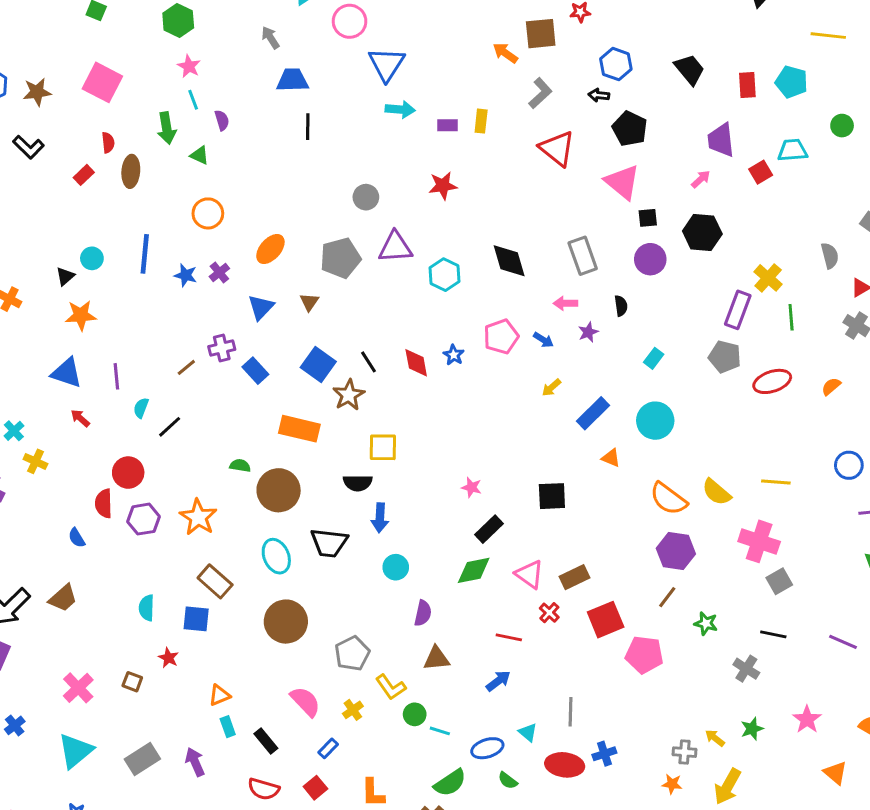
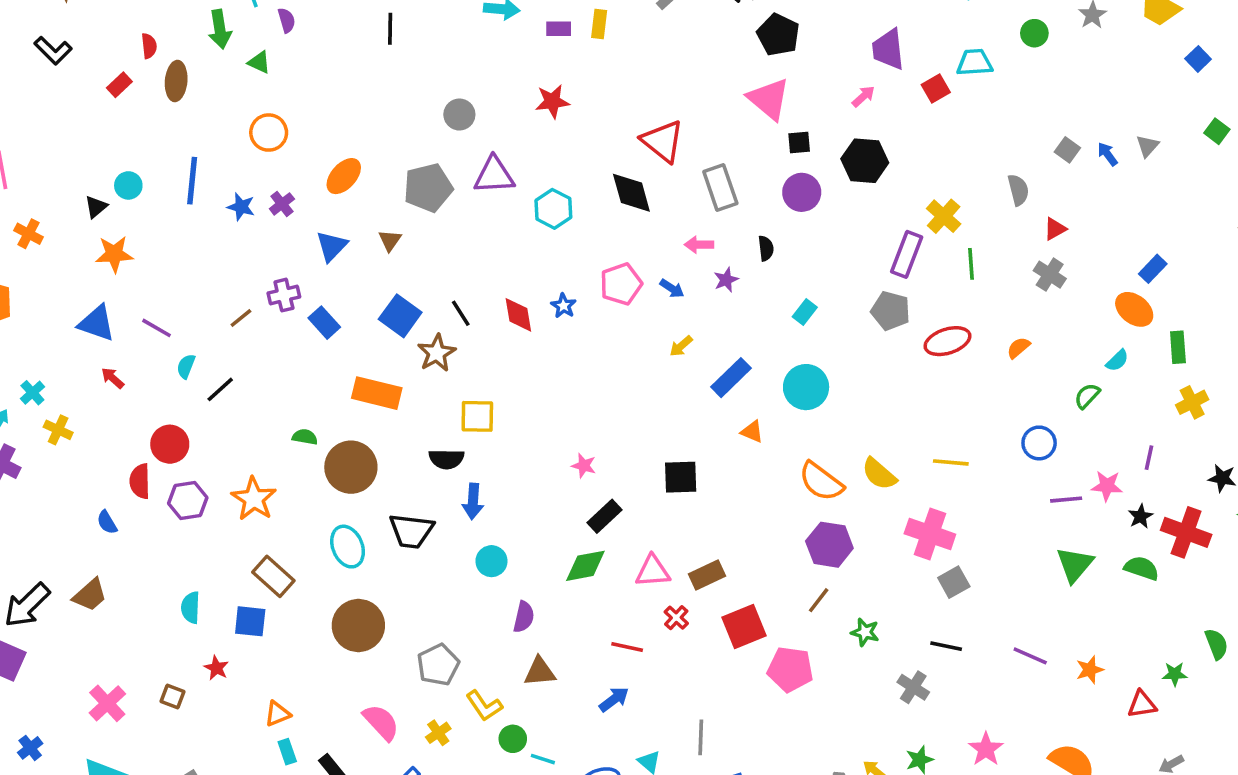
red triangle: (557, 148) -> (663, 141), moved
purple line: (116, 376) -> (157, 328), turned -55
pink triangle: (529, 574) -> (653, 571), turned -40

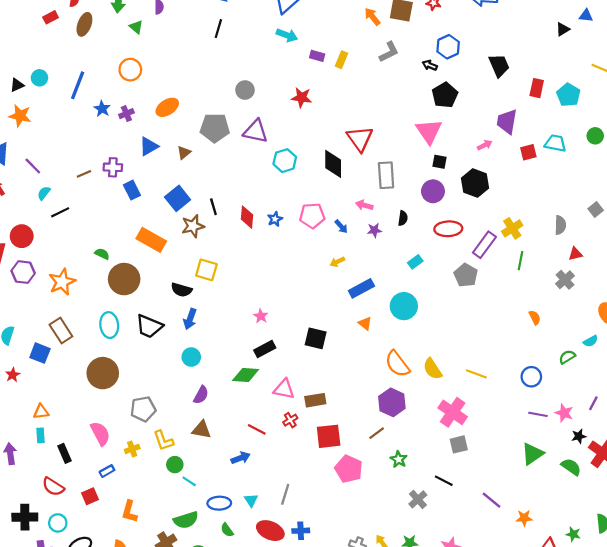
red ellipse: (947, 341) -> (448, 229), moved
orange semicircle: (1018, 348) -> (535, 318), turned 88

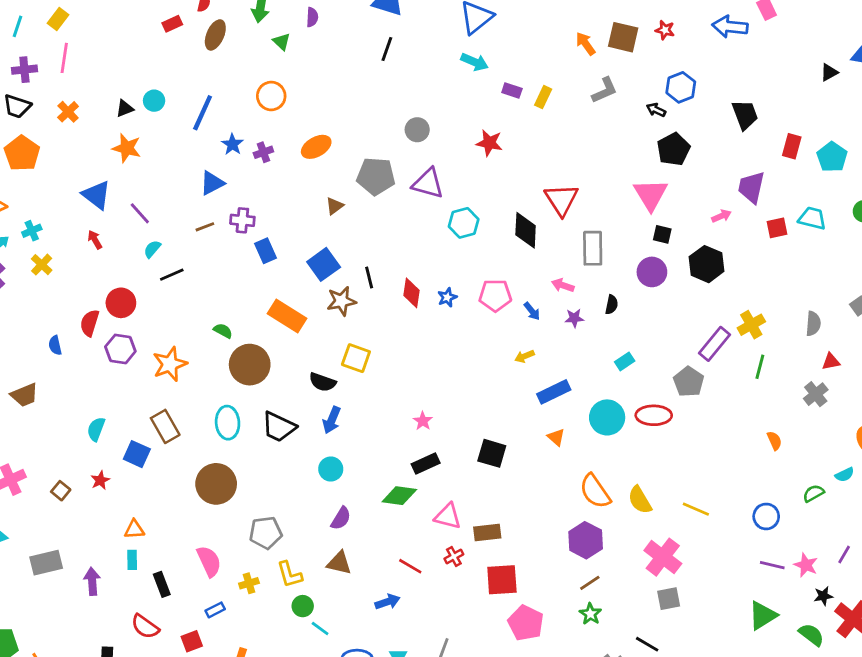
blue triangle: (149, 146) -> (212, 183), moved
red ellipse: (448, 229) -> (654, 415), moved
brown line: (377, 433) -> (590, 583), moved

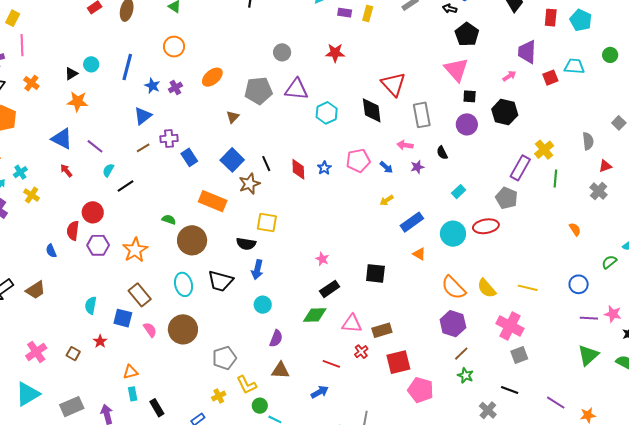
black semicircle: (612, 305) -> (442, 153), turned 152
pink semicircle: (209, 561) -> (150, 330), moved, size x0.7

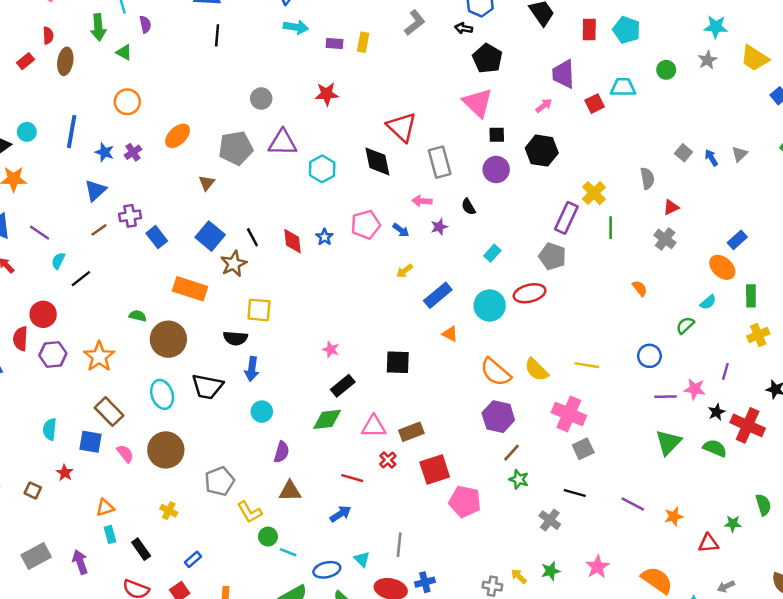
yellow cross: (219, 396) -> (169, 511), moved, turned -32

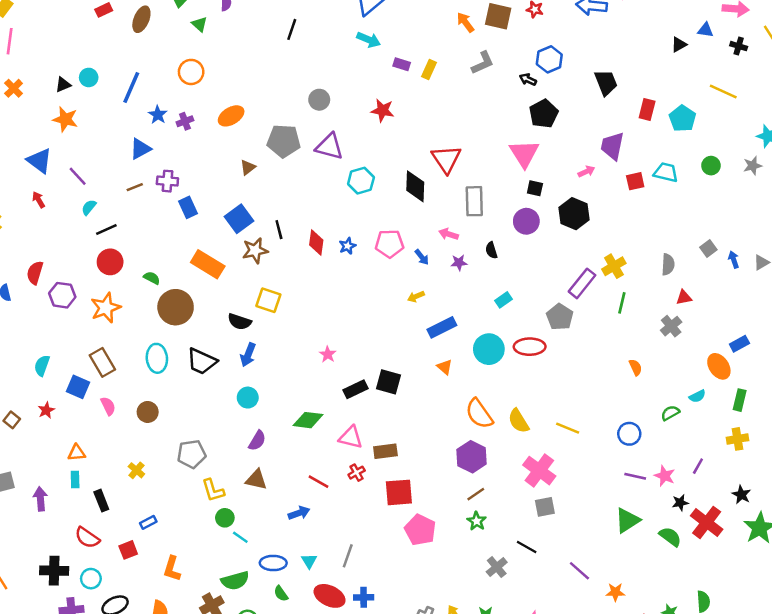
red circle: (43, 314) -> (110, 262), moved
black rectangle: (343, 386) -> (356, 389), moved
brown circle: (166, 450) -> (148, 412), size x0.6

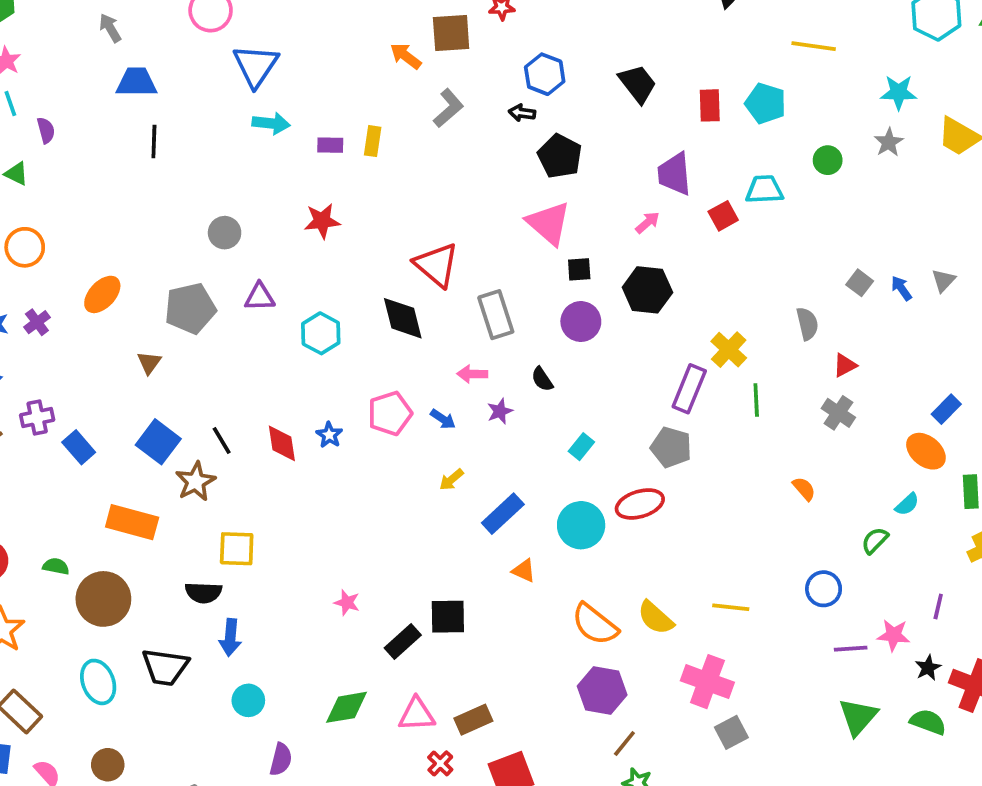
purple triangle: (329, 147) -> (260, 297), size x0.7

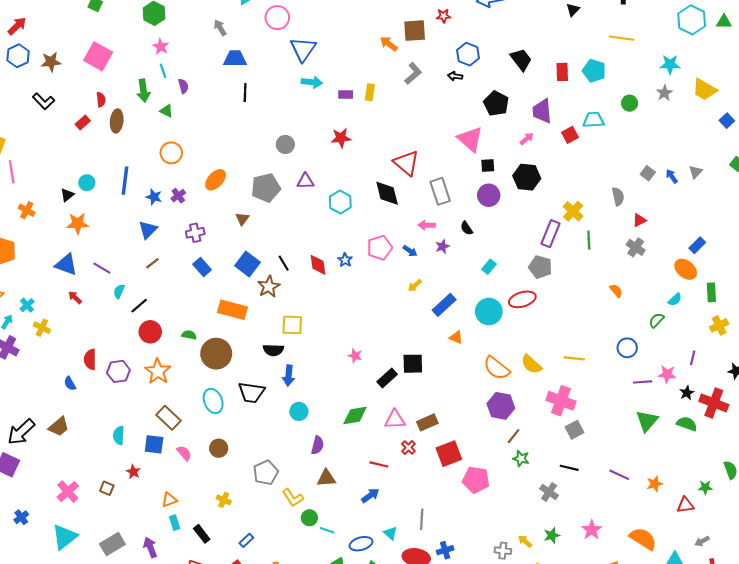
black pentagon: (560, 156) -> (496, 104), moved
purple cross: (37, 418) -> (195, 233), moved

